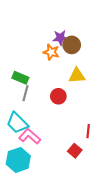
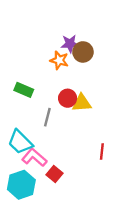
yellow triangle: (77, 76) -> (82, 103), moved
gray line: (25, 93) -> (47, 117), moved
red circle: (58, 96) -> (68, 98), moved
red square: (75, 151) -> (55, 174), moved

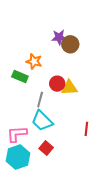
orange star: (59, 60) -> (34, 61), moved
cyan trapezoid: (20, 142) -> (42, 121), moved
pink L-shape: (34, 157) -> (17, 134), moved, turned -45

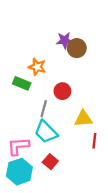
yellow triangle: (69, 88) -> (83, 119), moved

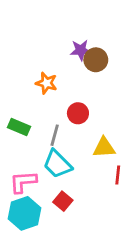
green rectangle: (22, 83) -> (19, 127), moved

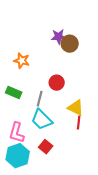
orange star: (46, 83) -> (22, 61), moved
yellow triangle: (104, 148) -> (76, 108), turned 30
red line: (118, 175) -> (79, 123), moved
pink L-shape: (23, 182) -> (17, 133), turned -70

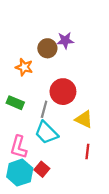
brown circle: (70, 44) -> (47, 48), moved
red circle: (57, 83) -> (63, 92), size x1.5
red line: (79, 123) -> (87, 151), moved
red square: (46, 147) -> (42, 169), moved

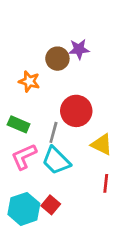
pink L-shape: (19, 147) -> (24, 157), moved, turned 50

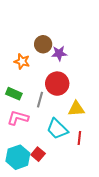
purple star: (79, 49) -> (59, 53), moved
yellow triangle: (102, 144) -> (76, 109), turned -30
pink L-shape: (24, 157) -> (18, 118), turned 40
cyan trapezoid: (56, 161) -> (57, 129), moved

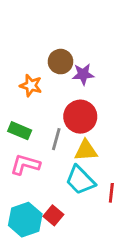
yellow triangle: (76, 109) -> (86, 150), moved

